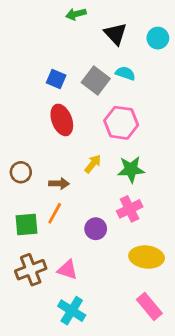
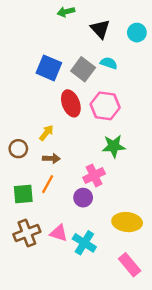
blue square: (56, 79) -> (49, 68), size x1.5
red ellipse: (62, 120) -> (71, 103), moved
yellow arrow: (93, 164) -> (46, 133), moved
pink cross: (130, 209) -> (94, 176), moved
cyan cross: (72, 311) -> (84, 243), moved

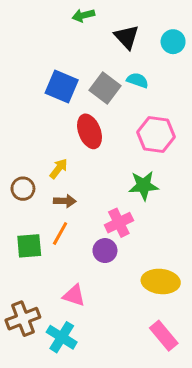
pink hexagon: (105, 106) -> (156, 134), moved
brown cross: (27, 233) -> (23, 319), moved
cyan cross: (84, 243) -> (62, 337), moved

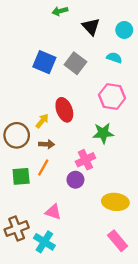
cyan semicircle: (137, 80) -> (114, 58), moved
red ellipse: (90, 131) -> (64, 110), moved
brown circle: (23, 189) -> (17, 135), size x1.5

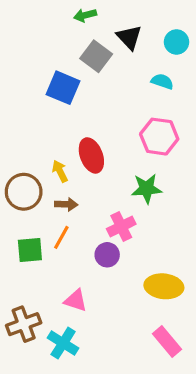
gray square: (75, 63) -> (96, 56), moved
yellow arrow: (42, 121) -> (60, 171), turned -64

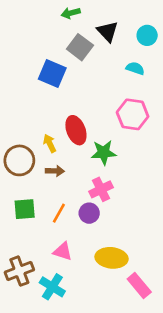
green star: (147, 189) -> (104, 153), moved
orange line: (61, 237) -> (59, 213), moved
yellow ellipse: (164, 286) -> (112, 258), moved

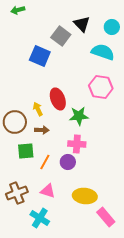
green arrow: (71, 13) -> (18, 10), moved
cyan semicircle: (135, 68) -> (103, 52), size x1.6
pink cross: (101, 189) -> (77, 144), turned 30
green square: (25, 209) -> (26, 151), moved
brown cross: (19, 271) -> (17, 193), moved

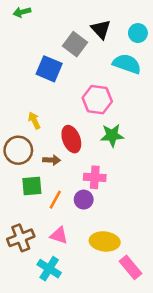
pink hexagon: (101, 87) -> (97, 100), moved
red ellipse: (58, 99) -> (71, 139), moved
yellow arrow: (38, 109) -> (34, 121), moved
green star: (79, 116) -> (112, 135), moved

